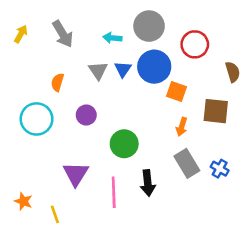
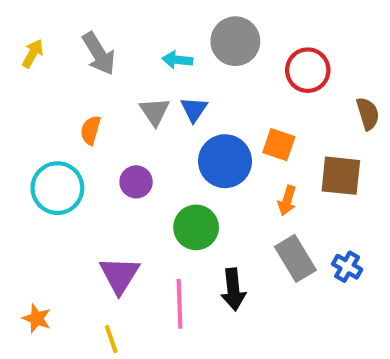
blue circle: (154, 67) -> (225, 161), moved
yellow line: (55, 214) -> (111, 339), moved

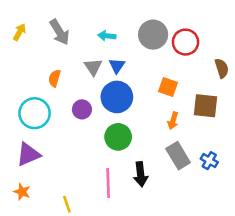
gray circle: (235, 41) -> (153, 35), moved
blue circle: (225, 161) -> (117, 97), moved
purple triangle: (119, 275) -> (28, 154), moved, turned 35

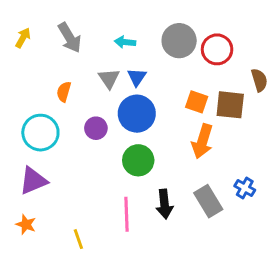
brown square: (205, 106) -> (230, 105), moved
orange arrow: (173, 121) -> (202, 141), size x1.6
gray rectangle: (178, 156) -> (208, 201), moved

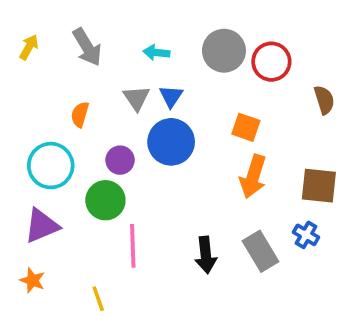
brown square: (230, 105) -> (319, 186), moved
green circle: (138, 160) -> (105, 200), moved
pink line: (127, 214) -> (133, 246), moved

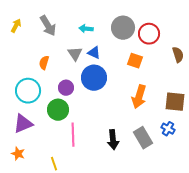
blue triangle: (171, 96) -> (94, 53), turned -40
orange square: (246, 127) -> (135, 61), moved

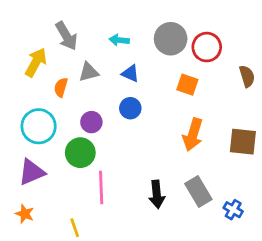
yellow arrow: (16, 26) -> (36, 62), moved, size x1.5
gray triangle: (75, 54) -> (89, 72), moved, turned 49
blue circle: (94, 78) -> (130, 108), size x0.6
blue cross: (168, 129) -> (233, 210), moved

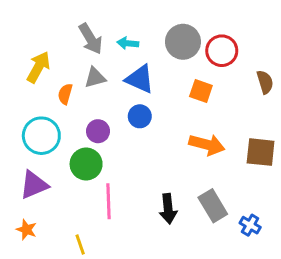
gray arrow: (66, 36) -> (91, 39), moved
blue triangle: (130, 73) -> (140, 79), size x1.5
orange arrow: (193, 135) -> (207, 145), turned -92

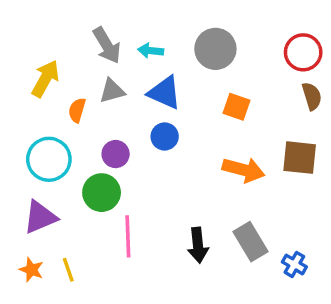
red circle: (222, 51) -> (303, 52), moved
brown square: (261, 152) -> (300, 158), moved
yellow line: (80, 245) -> (68, 270), moved

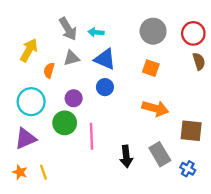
gray circle: (215, 49) -> (153, 31), moved
brown square: (300, 158) -> (191, 131), moved
pink line: (128, 236) -> (92, 136), moved

